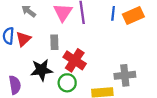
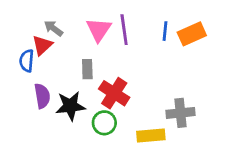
red triangle: (23, 39) -> (42, 45), moved
purple semicircle: (15, 85) -> (42, 96), moved

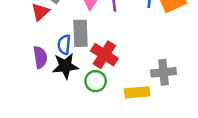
blue semicircle: (27, 61) -> (64, 45), moved
gray rectangle: (87, 69) -> (80, 33), size x1.5

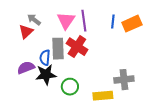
red cross: (104, 55) -> (77, 47), moved
purple semicircle: (40, 57) -> (26, 68), turned -102

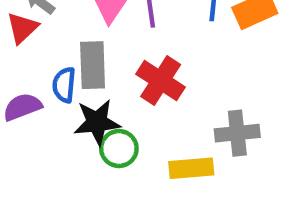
red cross: (77, 47) -> (161, 81), moved
black star: (46, 75) -> (97, 122), moved

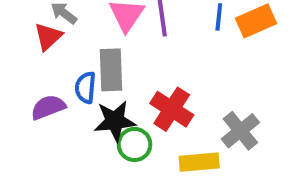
red cross: (161, 81) -> (172, 109), moved
gray cross: (237, 133) -> (240, 131), turned -33

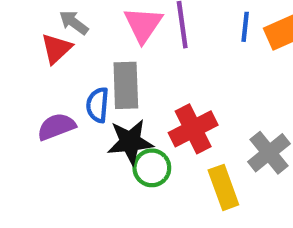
red cross: (172, 109) -> (193, 129), turned 30
yellow rectangle: (199, 162) -> (223, 187), turned 75

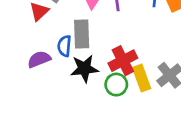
green circle: (152, 168) -> (116, 85), moved
yellow rectangle: (223, 187) -> (142, 78), moved

